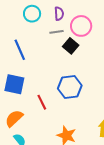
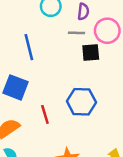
black square: (71, 46) -> (91, 52), turned 35

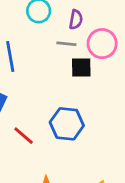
red line: (45, 114) -> (24, 136), turned -36

